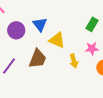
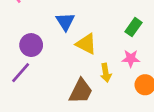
purple circle: (16, 30) -> (31, 45), moved
brown trapezoid: (38, 59) -> (81, 91), moved

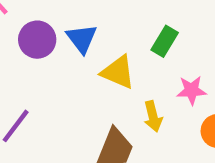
green rectangle: (133, 27) -> (165, 41), moved
purple circle: (31, 45) -> (37, 40), moved

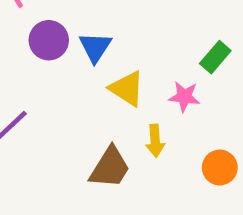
green rectangle: (165, 41) -> (215, 57), moved
pink star: (191, 90) -> (184, 97), moved

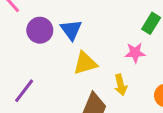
yellow triangle: (127, 89) -> (85, 63), moved, turned -40

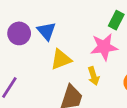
pink star: (135, 53) -> (104, 47), size x1.5

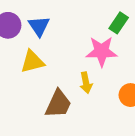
yellow triangle: (61, 59) -> (32, 62), moved

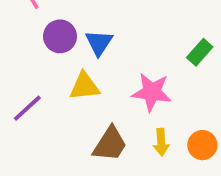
pink star: (102, 51) -> (152, 92), moved
yellow arrow: (86, 83) -> (161, 142), moved

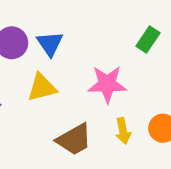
brown trapezoid: (110, 144) -> (74, 139), turned 36

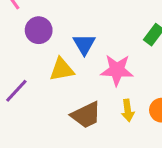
blue triangle: (50, 44) -> (84, 44), moved

